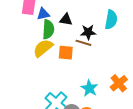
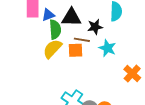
black triangle: (66, 20) -> (71, 17), size x1.5
brown line: (83, 43) -> (82, 40), moved
cyan star: (89, 88) -> (107, 48), moved

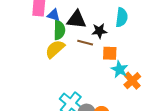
blue triangle: (48, 15) -> (54, 15), turned 32
cyan star: (107, 48) -> (119, 69), moved
orange square: (76, 50) -> (110, 53), moved

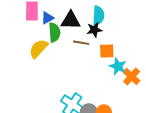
blue triangle: (54, 15) -> (47, 18), turned -40
cyan semicircle: (122, 17) -> (98, 16), moved
yellow semicircle: (55, 49) -> (38, 49), moved

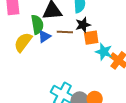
blue triangle: (47, 18) -> (44, 36), moved
black star: (94, 30) -> (83, 25), moved

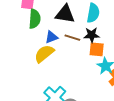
green semicircle: (37, 25) -> (35, 19), moved
yellow semicircle: (23, 42) -> (44, 54), moved

